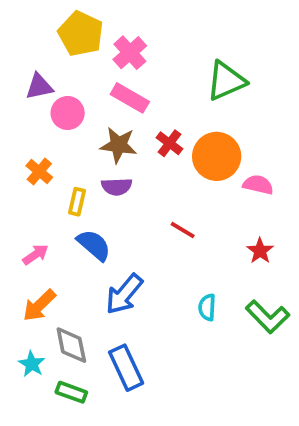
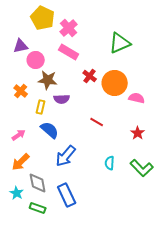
brown star: (119, 145) -> (48, 80), moved

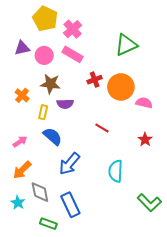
pink circle: (36, 60) -> (44, 55), moved
red cross: (90, 76) -> (95, 80), turned 32
cyan semicircle: (110, 163) -> (116, 171), size x1.5
green L-shape: (142, 168) -> (149, 203), moved
green rectangle: (38, 208) -> (48, 224), moved

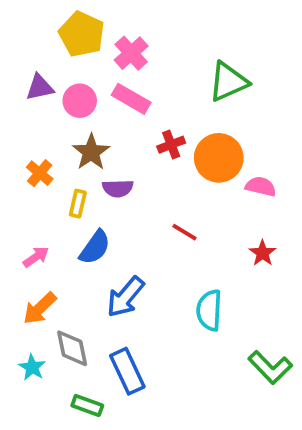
brown star: (50, 84) -> (91, 152), turned 30
blue semicircle: (53, 136) -> (95, 247), turned 84

